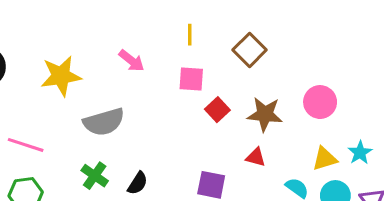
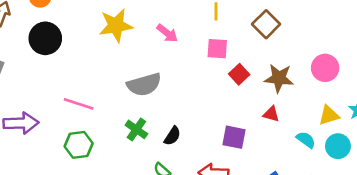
yellow star: (61, 76) -> (116, 26), moved

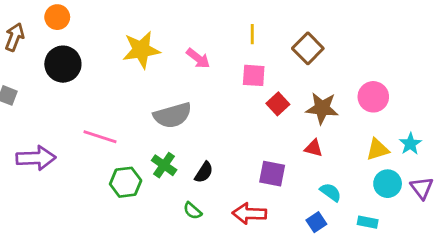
cyan semicircle: (306, 140) -> (331, 192), moved
green hexagon: (79, 145) -> (126, 182), moved

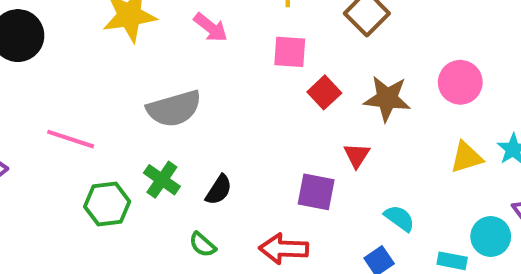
red triangle: (314, 148) -> (357, 155), moved, turned 48
cyan circle: (388, 184) -> (491, 237), moved

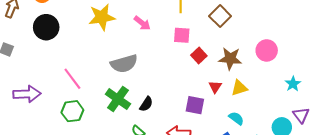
pink line: (71, 139) -> (72, 79), turned 35
yellow triangle: (466, 157) -> (239, 88), moved
green cross: (162, 180) -> (118, 99), size x1.4
green hexagon: (107, 204) -> (72, 111), moved

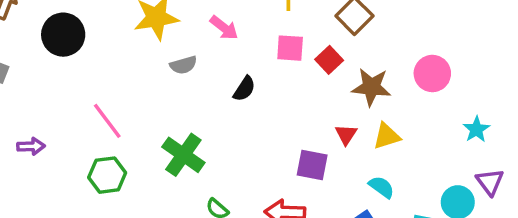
red square: (199, 56) -> (329, 60), moved
gray semicircle: (124, 64) -> (183, 65), moved, size x0.6
purple arrow: (27, 94) -> (31, 146), size x0.6
black semicircle: (146, 104) -> (244, 89), moved

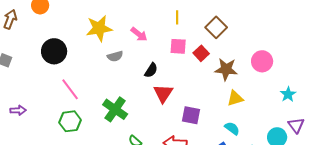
black circle: (63, 35) -> (54, 51), moved
red triangle: (346, 134) -> (163, 93), moved, size x1.5
purple arrow: (31, 146) -> (18, 110), moved

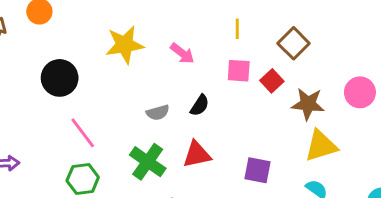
gray semicircle: (115, 56) -> (158, 113), moved
red triangle: (163, 93) -> (197, 154), moved, turned 45
yellow triangle: (235, 98) -> (321, 146), size x1.4

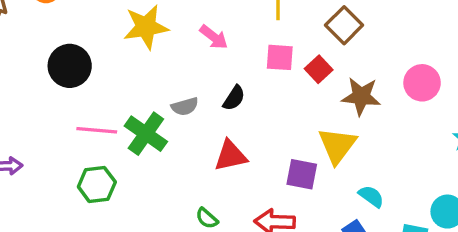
pink line: (83, 133) -> (97, 130), turned -48
yellow triangle: (321, 146) -> (337, 145), moved, turned -36
green cross: (148, 162) -> (146, 134), moved

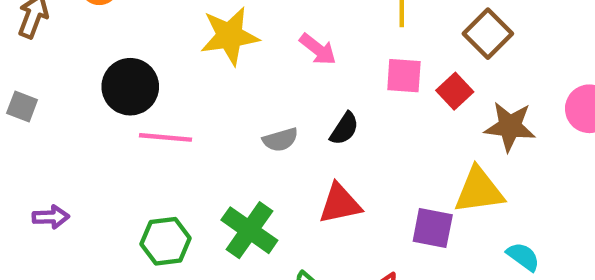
pink line: (97, 130) -> (166, 137), moved
green cross: (146, 134) -> (249, 230), moved
yellow triangle: (337, 145) -> (479, 190), turned 45

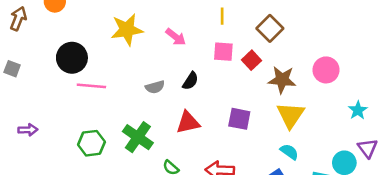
yellow triangle: (479, 190) -> (291, 115), moved, turned -48
purple square: (433, 228) -> (239, 119), moved

